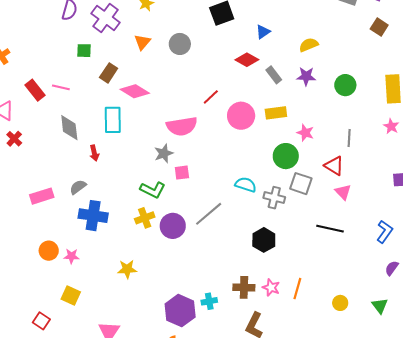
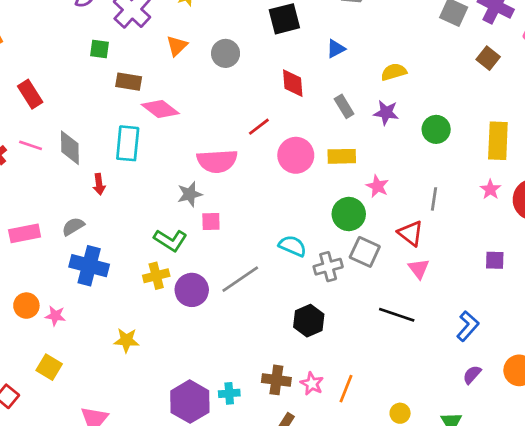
red diamond: (247, 60) -> (293, 83), moved, turned 50
brown rectangle: (109, 73) -> (129, 82), turned 60
pink line: (61, 87) -> (31, 145), moved
gray cross: (274, 198) -> (328, 267), turned -35

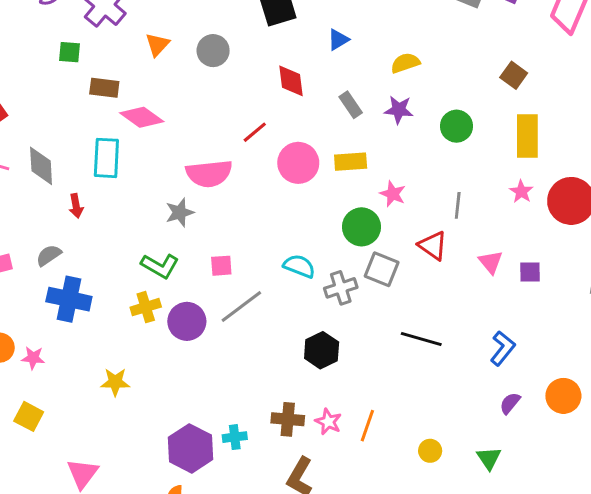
brown square: (488, 58) -> (514, 75), moved
pink square: (211, 222) -> (221, 266), moved
pink triangle: (419, 269) -> (491, 262), moved

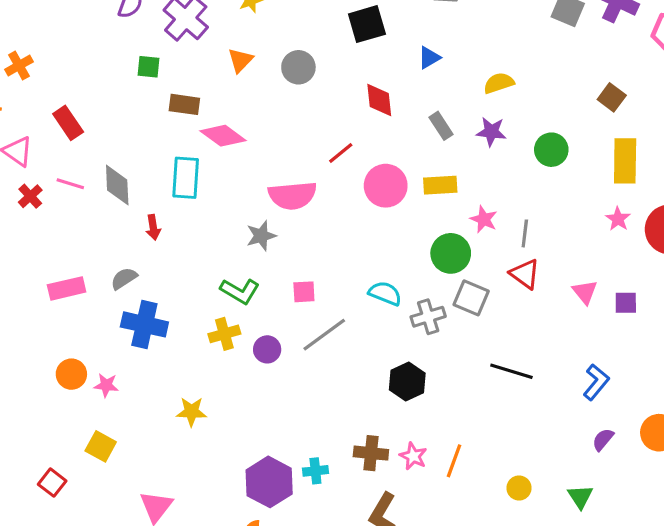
gray line: (458, 205) -> (525, 233), moved
purple circle: (187, 321) -> (267, 349), size x0.7

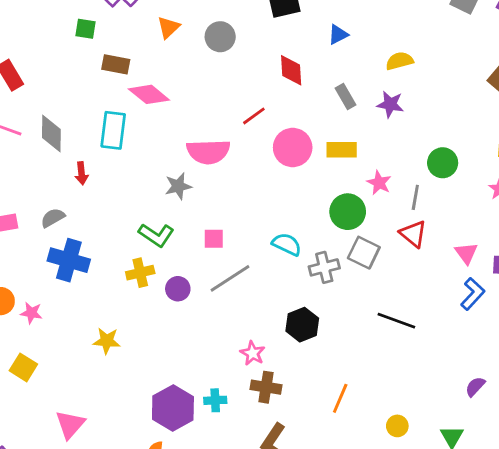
green circle: (551, 150) -> (443, 163), moved
blue L-shape: (596, 382) -> (473, 294), moved
pink star: (413, 456) -> (253, 353), moved

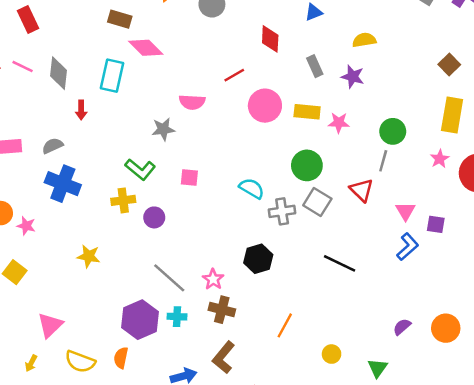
pink semicircle: (208, 152) -> (192, 102), size x0.7
pink star: (379, 183) -> (339, 123), moved, turned -30
gray line: (415, 197) -> (383, 161), moved
gray line: (230, 278) -> (169, 278), moved, turned 69

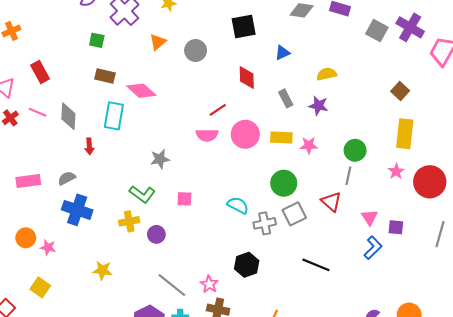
brown rectangle: (120, 19) -> (105, 76), moved
pink semicircle: (192, 102) -> (207, 135), moved
gray square: (317, 202) -> (294, 214), turned 35

